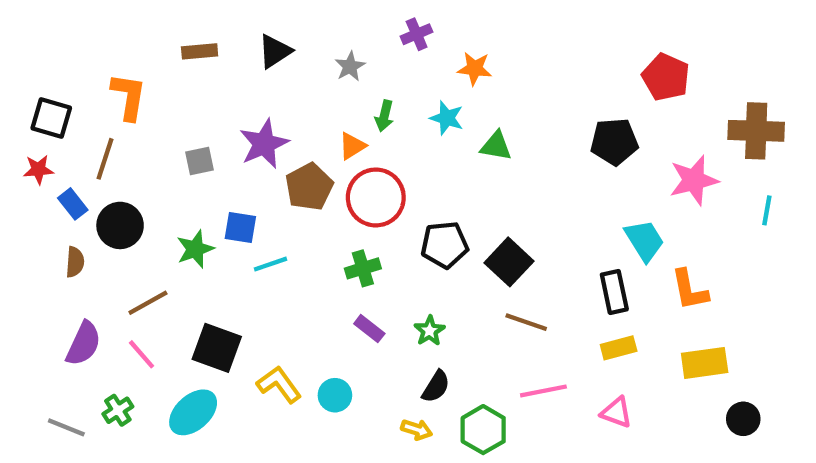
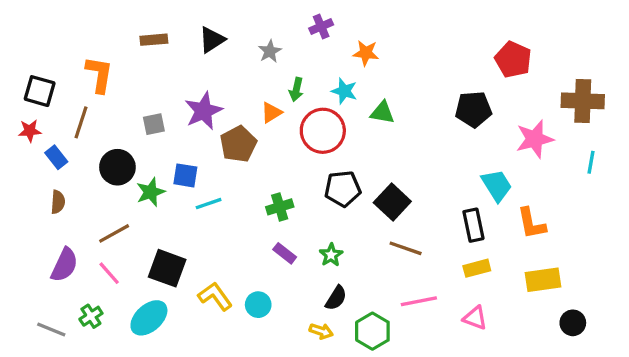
red circle: (376, 197) -> (323, 131), moved
black circle: (120, 225) -> (117, 167), moved

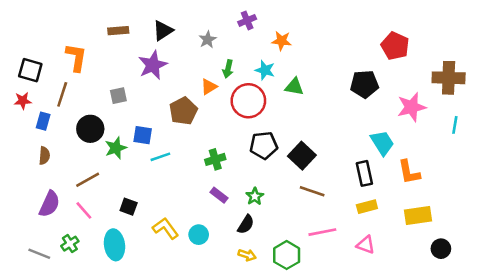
purple star: (204, 111) -> (153, 65), moved
blue rectangle: (56, 157) -> (43, 121), turned 54
black square: (167, 268) -> (129, 207), size x0.6
black semicircle: (336, 298) -> (246, 224), moved
cyan ellipse: (149, 318) -> (114, 245), turned -56

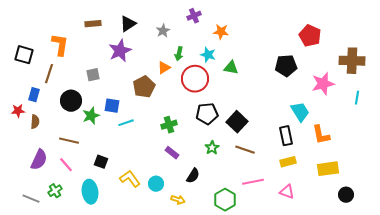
red star: (23, 101) -> (18, 111), moved
brown line: (88, 180) -> (69, 141), turned 42
green star: (255, 196) -> (212, 148), moved
yellow arrow: (247, 255) -> (178, 200), moved

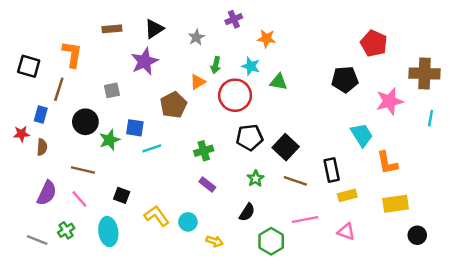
black rectangle: (286, 136) -> (332, 170), moved
black semicircle: (193, 176) -> (247, 212), moved

